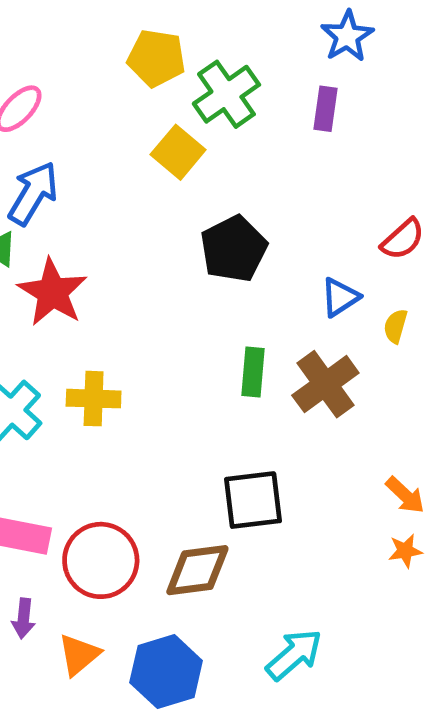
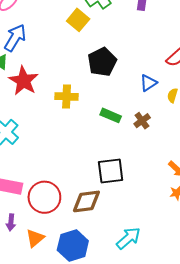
green rectangle: (253, 372) -> (111, 115), turned -72
brown cross: (325, 384) -> (142, 121), size x0.6
yellow cross: (94, 399) -> (67, 97), moved

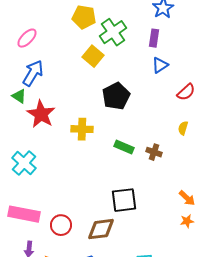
blue triangle: (148, 83) -> (160, 65), moved
brown cross: (142, 121) -> (154, 152), turned -35
red circle: (44, 197) -> (61, 225), size x0.7

